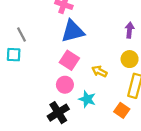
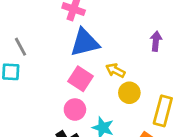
yellow circle: (130, 59) -> (129, 93), moved
yellow arrow: (99, 71) -> (115, 70), moved

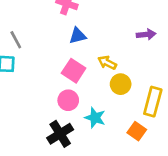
purple arrow: (156, 41) -> (146, 34), turned 78
blue triangle: (85, 43) -> (78, 36), size x0.6

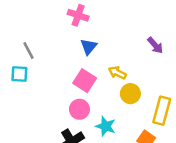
purple arrow: (146, 34) -> (155, 45), turned 54
blue triangle: (78, 36) -> (89, 47), turned -36

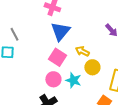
blue triangle: (89, 47) -> (60, 31), size x1.5
cyan star: (106, 126) -> (73, 80), moved

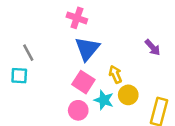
yellow arrow: (82, 51) -> (115, 74), turned 40
cyan star: (73, 80) -> (104, 100), moved

